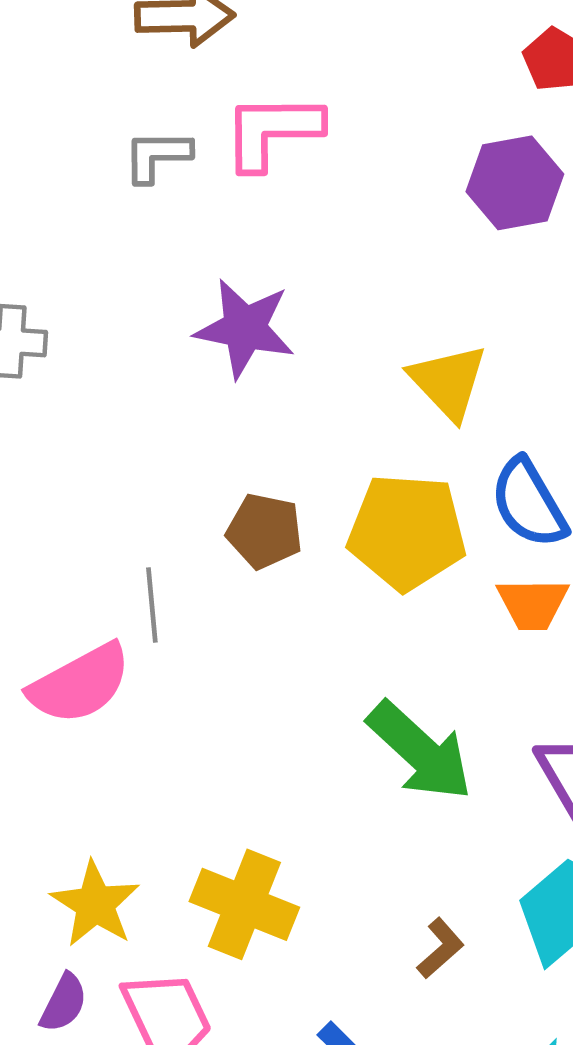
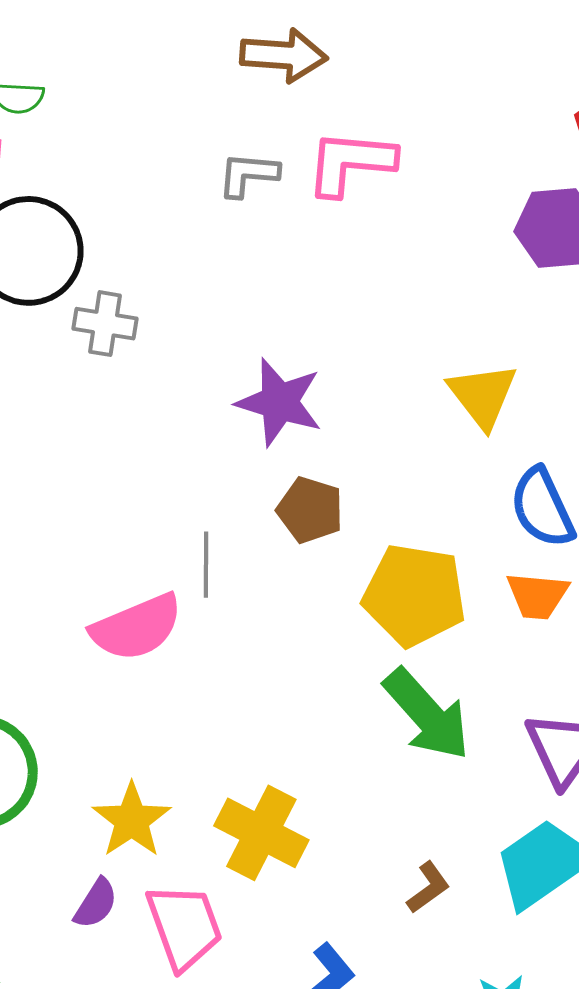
purple star: (245, 328) -> (279, 402), moved
yellow pentagon: (407, 532) -> (414, 595), moved

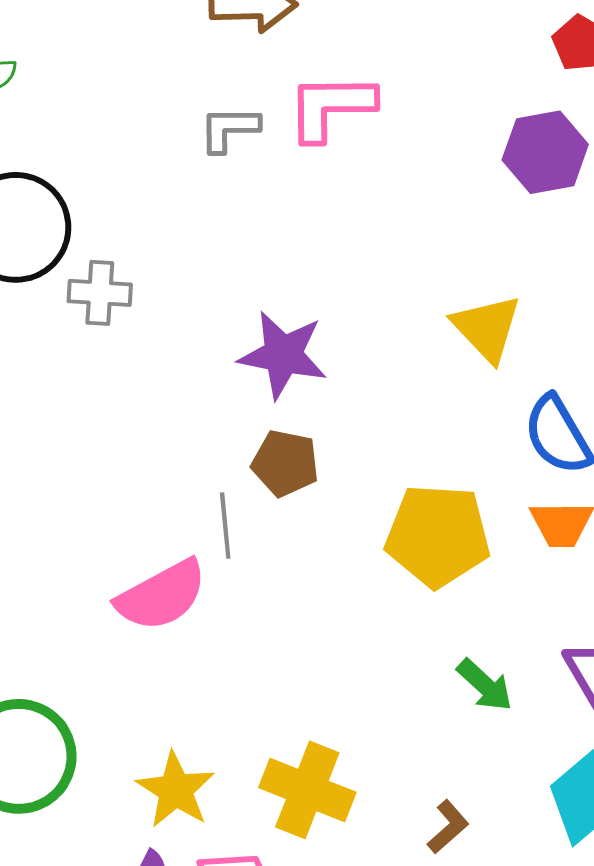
brown pentagon: (310, 510) -> (285, 463), moved
green arrow: (427, 714) -> (485, 685), moved, size x0.6
brown L-shape: (428, 887) -> (448, 827), moved

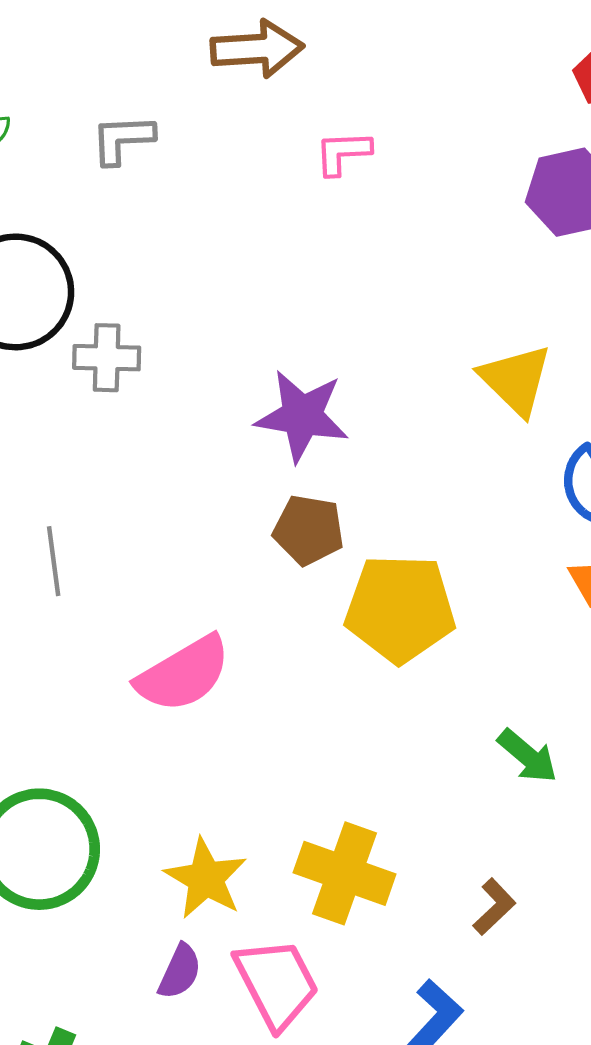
pink L-shape: (331, 107) -> (343, 153), size x0.6
gray L-shape: (229, 129) -> (122, 139), moved
gray line: (225, 526) -> (54, 561), moved
yellow pentagon: (438, 536) -> (400, 609), moved

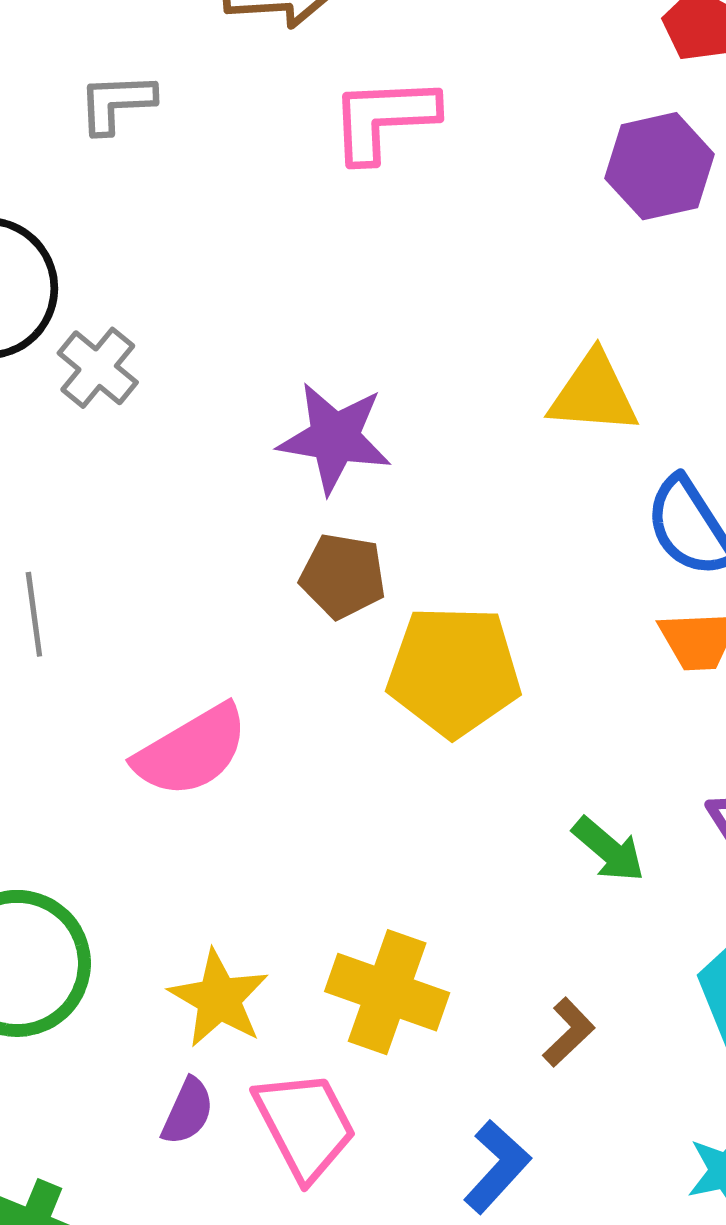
pink L-shape: (343, 153) -> (384, 119), size x1.6
gray cross: (107, 358) -> (98, 368), turned 38
yellow triangle: (516, 380) -> (593, 394), turned -40

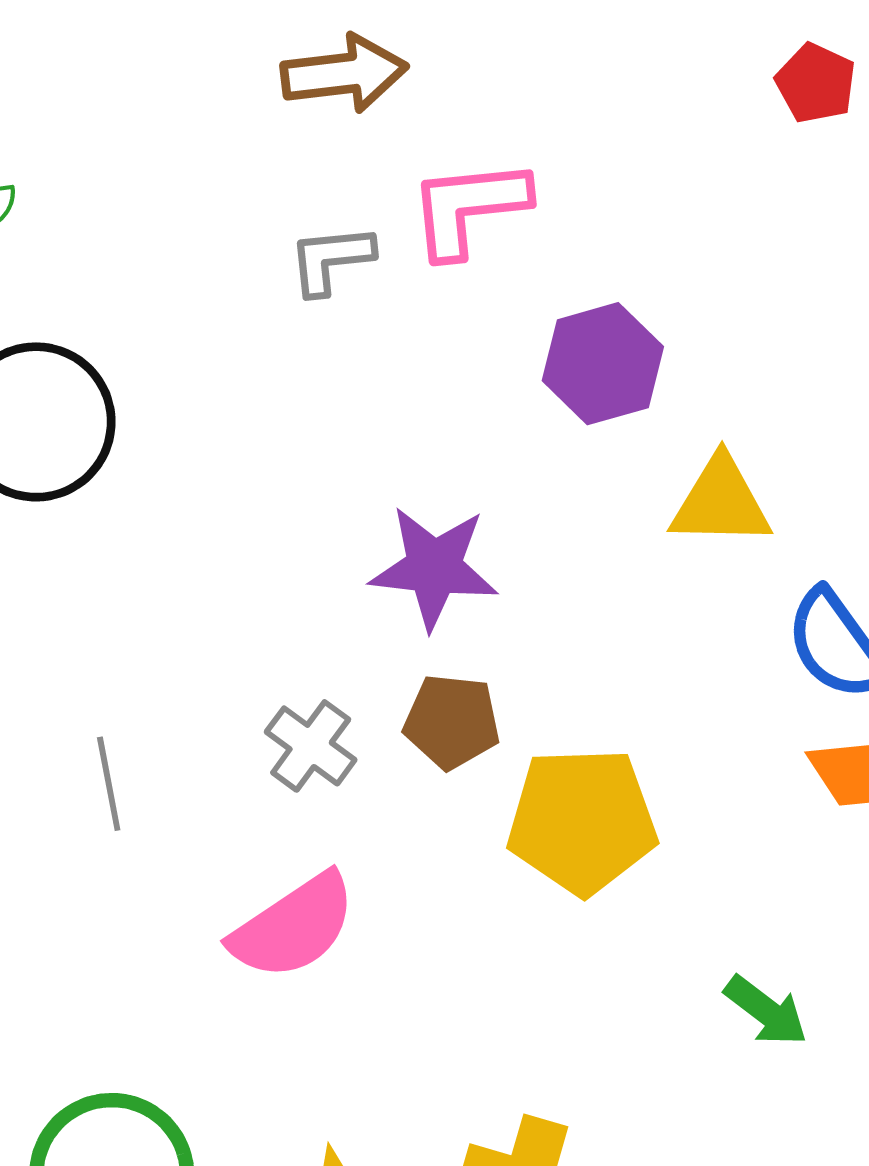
gray L-shape: (116, 103) -> (331, 259), moved
purple hexagon: (660, 166) -> (603, 364), moved
gray cross: (98, 368) -> (311, 746), moved

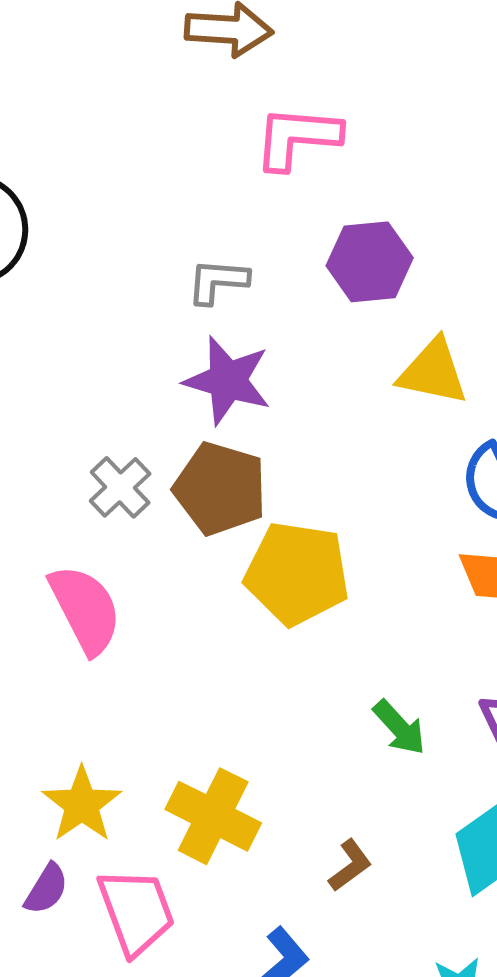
gray L-shape: (331, 259) -> (218, 281), moved
brown pentagon: (452, 722) -> (220, 489), size x1.4
pink semicircle: (293, 927) -> (85, 609), turned -94

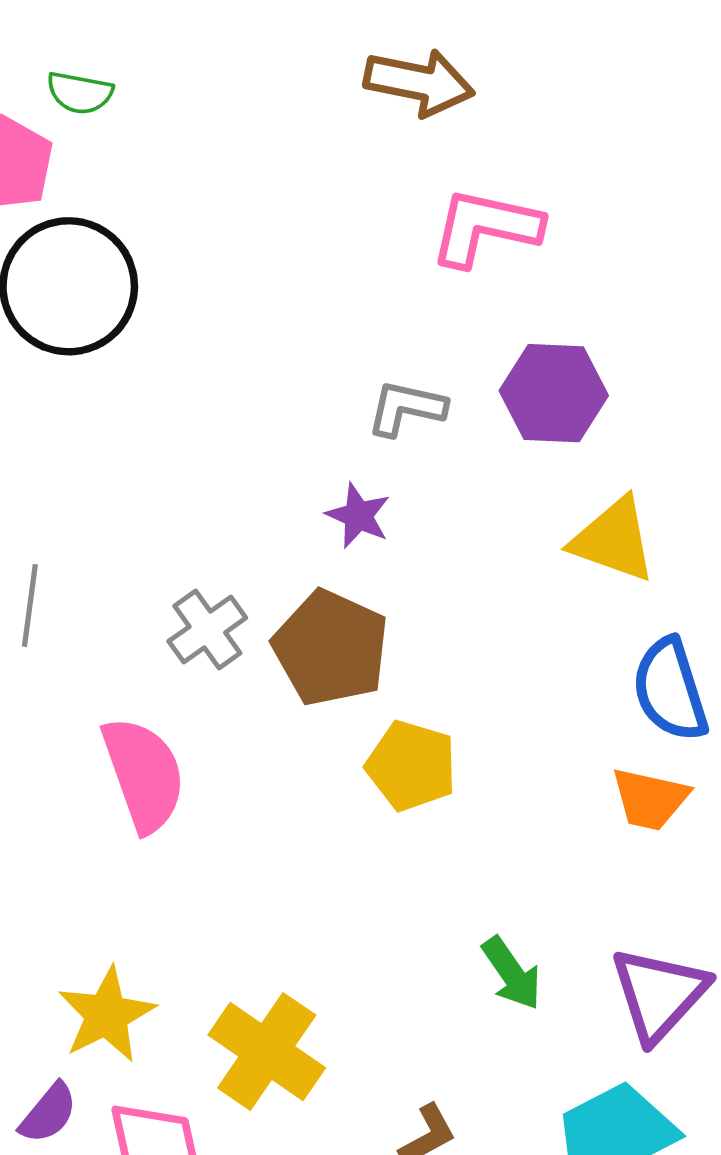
gray L-shape: (218, 281) -> (406, 408), moved
purple star: (228, 380) -> (358, 516), size x0.6
yellow pentagon: (297, 573) -> (411, 766), size x0.7

